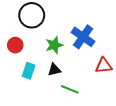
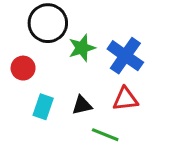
green star: (54, 45) -> (82, 48), moved
red triangle: (104, 66) -> (125, 99), moved

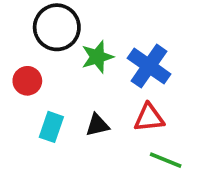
green line: (105, 135) -> (166, 160), moved

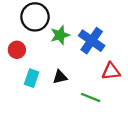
red triangle: (149, 118) -> (111, 71), moved
green line: (166, 160) -> (91, 97), moved

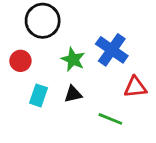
green star: (60, 35) -> (73, 59), moved, turned -30

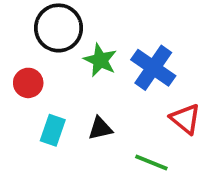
green star: (73, 59) -> (100, 60), moved
red triangle: (135, 87) -> (185, 119), turned 45

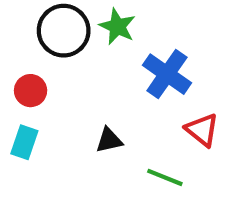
green star: (100, 60) -> (117, 26), moved
cyan rectangle: (53, 130) -> (24, 142), moved

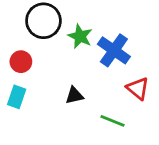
green star: (117, 26) -> (80, 36), moved

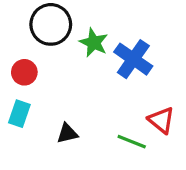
red triangle: (138, 88) -> (161, 120), moved
black triangle: (74, 95) -> (67, 133), moved

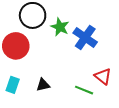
red circle: (24, 72) -> (16, 46), size x1.6
cyan rectangle: (19, 114) -> (13, 85), moved

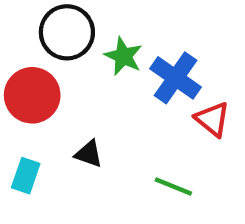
red triangle: (103, 76) -> (212, 119), moved
black triangle: (43, 85) -> (89, 154), moved, turned 32

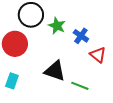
blue cross: (176, 78) -> (81, 36), size x0.7
black triangle: (89, 154) -> (55, 71), moved, size x1.6

